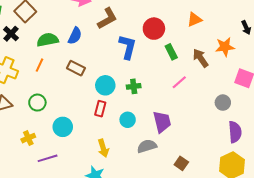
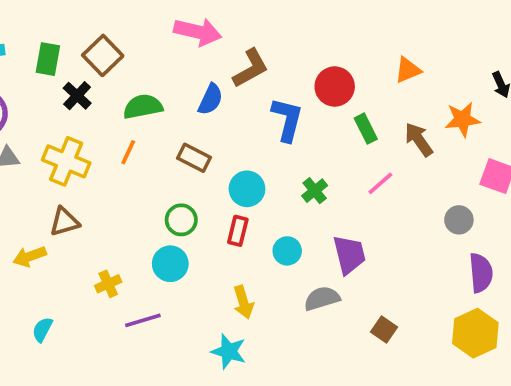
blue semicircle: (75, 36) -> (210, 99), moved
green cross: (134, 86) -> (315, 191), moved, turned -32
green circle: (37, 103) -> (181, 220), moved

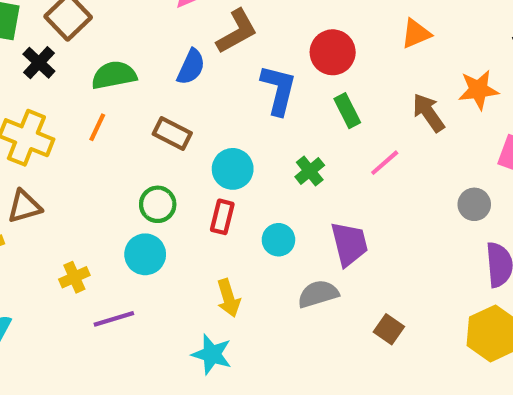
green rectangle: (366, 129) -> (347, 111), moved

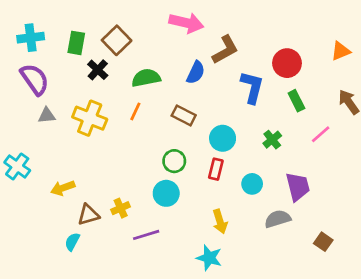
brown triangle: (24, 206) -> (88, 215), moved

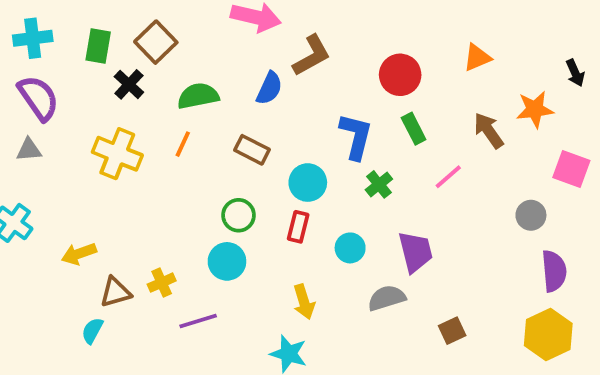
blue L-shape: (252, 87) -> (356, 136), moved
gray triangle: (47, 115) -> (29, 150), moved
brown square: (323, 242) -> (452, 331), turned 30

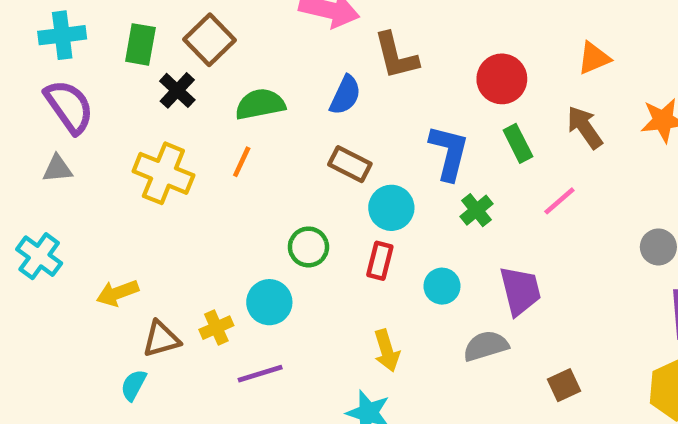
brown L-shape: (312, 56) -> (396, 56), turned 105
brown arrow: (489, 131) -> (585, 127), moved
brown rectangle: (252, 150) -> (350, 164), moved
cyan circle: (227, 261) -> (269, 302), moved

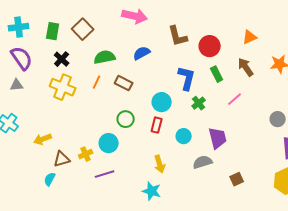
brown L-shape: (396, 56) -> (178, 36), moved
black cross: (177, 90) -> (62, 59), moved
blue semicircle: (345, 95) -> (142, 53), turned -144
brown rectangle: (350, 164) -> (124, 83), moved

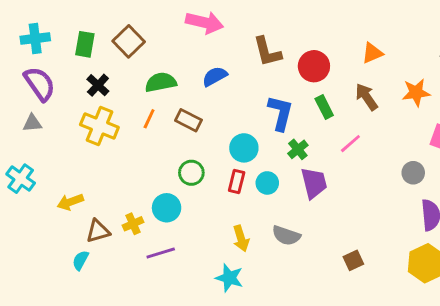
cyan circle: (184, 136) -> (267, 183), moved
purple trapezoid: (218, 138) -> (314, 183), moved
gray semicircle: (203, 162) -> (286, 235), moved, turned -144

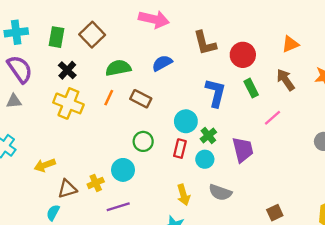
green cross: (298, 149) -> (208, 136), moved
cyan circle: (267, 183) -> (205, 159), moved

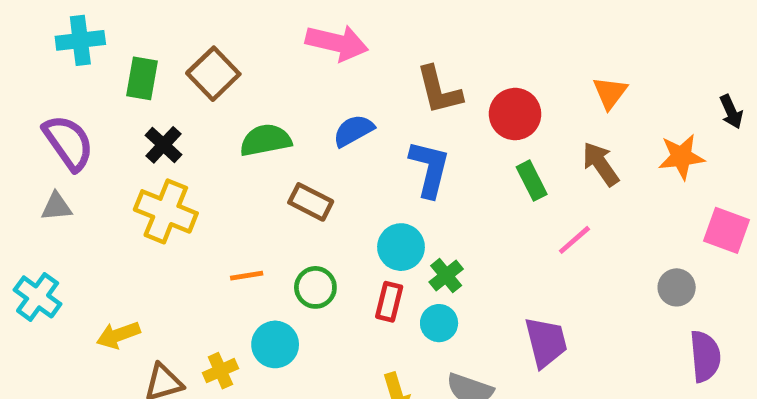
cyan cross: (16, 32) -> (80, 40), moved
orange triangle: (290, 44) -> (610, 93), turned -30
blue L-shape: (216, 93) -> (430, 169), moved
orange line: (109, 98) -> (247, 276), moved, turned 56
purple trapezoid: (243, 150) -> (546, 342), moved

